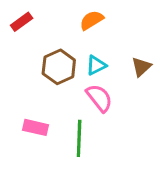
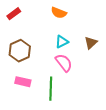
orange semicircle: (91, 20) -> (59, 13), turned -126
brown hexagon: (59, 67) -> (20, 51), moved

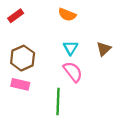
cyan triangle: (62, 42) -> (71, 48), turned -32
pink rectangle: (23, 82) -> (20, 84), moved

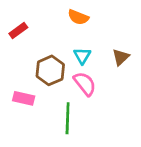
red rectangle: (16, 16) -> (18, 31), moved
brown hexagon: (23, 58) -> (50, 70), moved

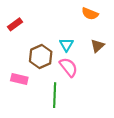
orange semicircle: (78, 17) -> (90, 14), moved

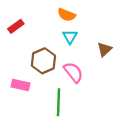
orange semicircle: (90, 14) -> (66, 15), moved
cyan triangle: (66, 45) -> (70, 37), moved

